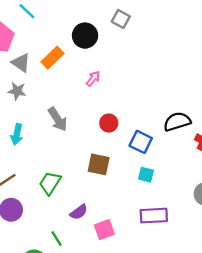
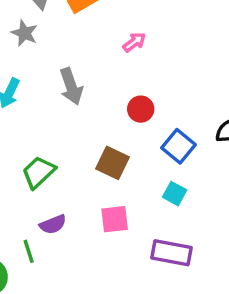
purple semicircle: (79, 212) -> (53, 224), moved
pink square: (104, 230) -> (115, 219), moved

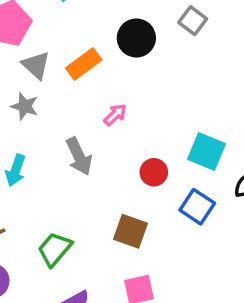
pink arrow: (134, 42) -> (115, 115), moved
cyan square: (175, 194) -> (206, 151), moved, size x1.5

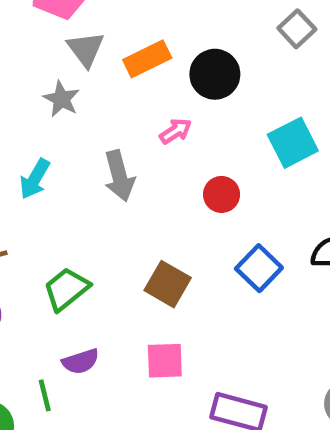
black circle: (136, 38) -> (215, 74), moved
cyan square: (206, 151) -> (293, 143), moved, turned 30
red circle: (154, 172) -> (222, 194), moved

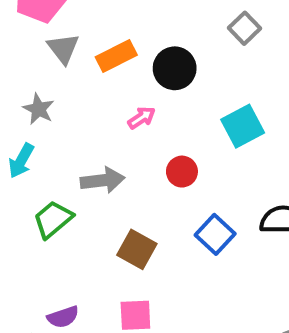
gray star: (61, 99) -> (39, 109), moved
gray arrow: (119, 176) -> (103, 180), moved, turned -81
green trapezoid: (66, 289) -> (53, 219), moved

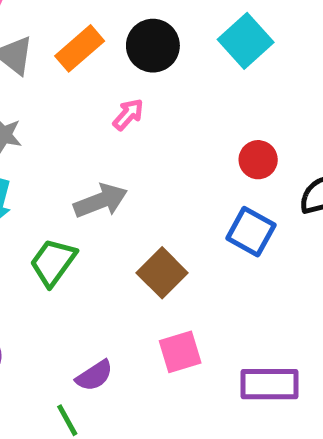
cyan square: (243, 126) -> (246, 41), moved
red circle: (182, 172) -> (258, 160), moved
brown square: (137, 249) -> (162, 273), turned 30

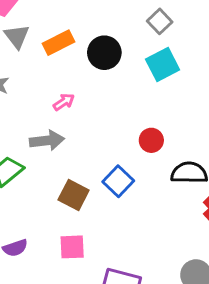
pink arrow: (128, 114) -> (64, 102), moved
blue square: (251, 232) -> (118, 181), moved
brown square: (162, 273) -> (74, 195), turned -32

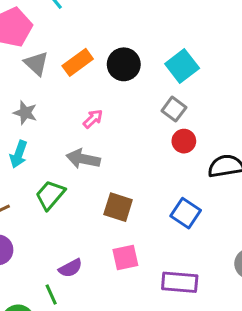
gray square: (160, 21) -> (174, 109), moved
gray arrow: (47, 140) -> (83, 159), turned -152
blue square: (118, 181) -> (186, 213), moved

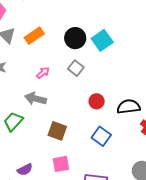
black circle: (124, 64) -> (75, 38), moved
gray square: (174, 109) -> (76, 68), moved
red circle: (184, 141) -> (97, 101), moved

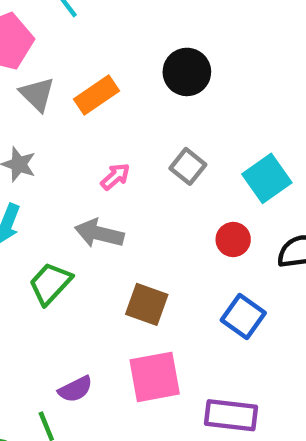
black circle: (75, 38) -> (187, 72), moved
cyan square: (102, 40) -> (267, 178), moved
pink square: (61, 164) -> (155, 377), size x1.4

